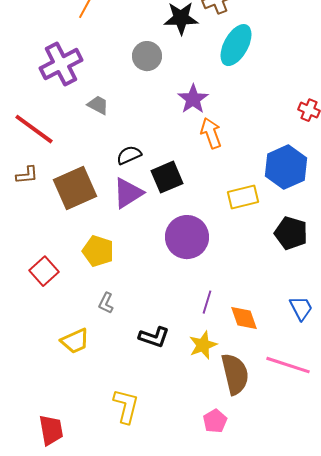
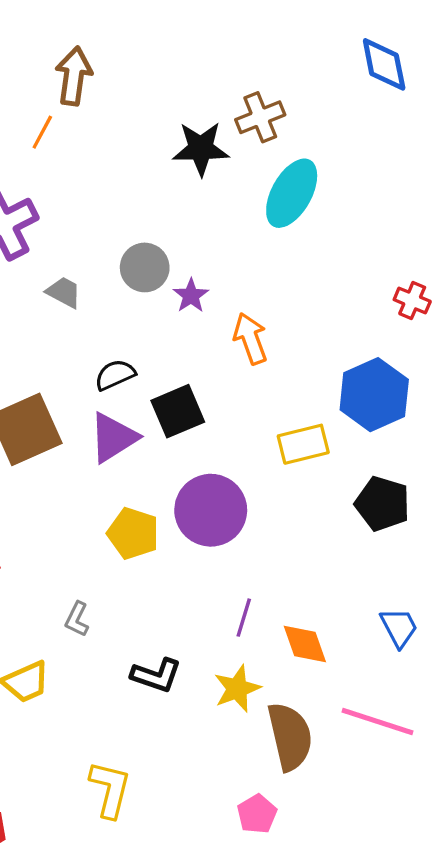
gray circle: (147, 56) -> (145, 267), moved
purple star: (193, 99) -> (191, 296), moved, size x0.7
yellow pentagon: (98, 251) -> (133, 533), moved

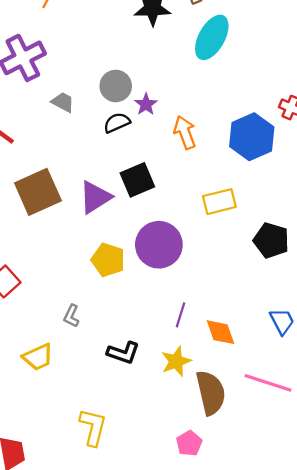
black semicircle: (115, 375) -> (117, 123), moved
blue hexagon: (374, 395) -> (252, 137), moved

